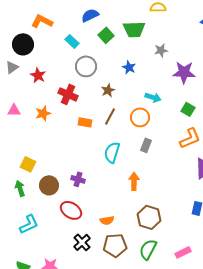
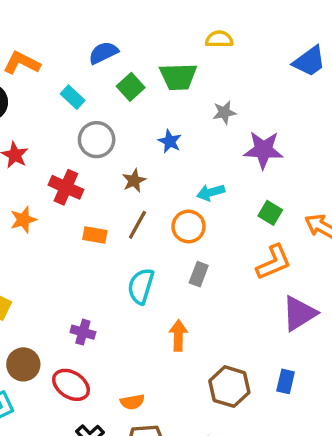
cyan arrow: (153, 97) -> (211, 192), turned 147
brown circle: (49, 185) -> (23, 364), moved
brown hexagon: (149, 217) -> (229, 387), moved

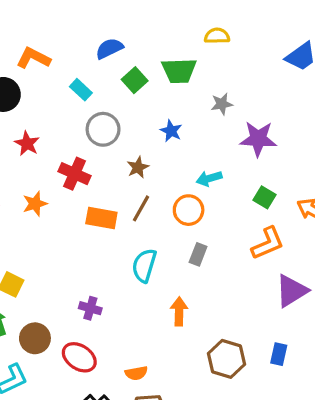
orange rectangle: (95, 235) -> (101, 218), size x1.4

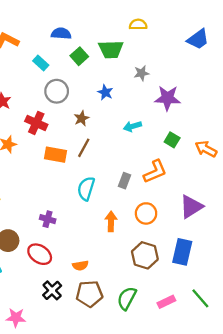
blue semicircle: (109, 49) -> (61, 34), turned 30
orange circle: (189, 210) -> (146, 213), moved
orange L-shape: (268, 243) -> (155, 172), moved
blue rectangle: (279, 354) -> (182, 252), size x1.6

